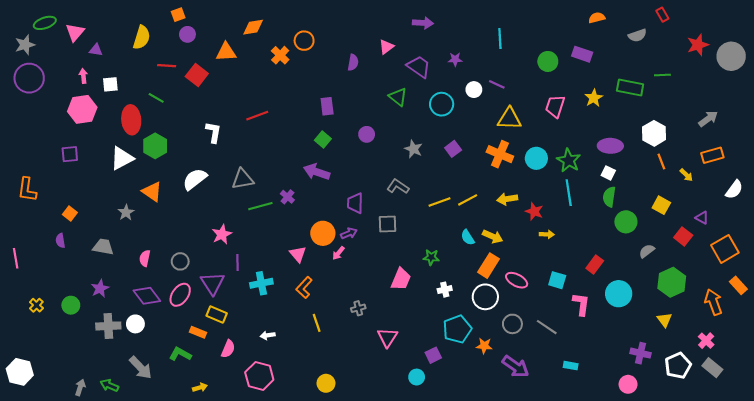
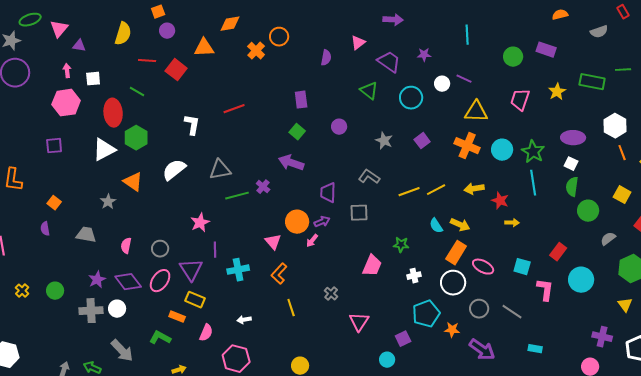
purple star: (100, 288) -> (97, 280), moved
gray cross: (358, 308) -> (331, 294), turned -32

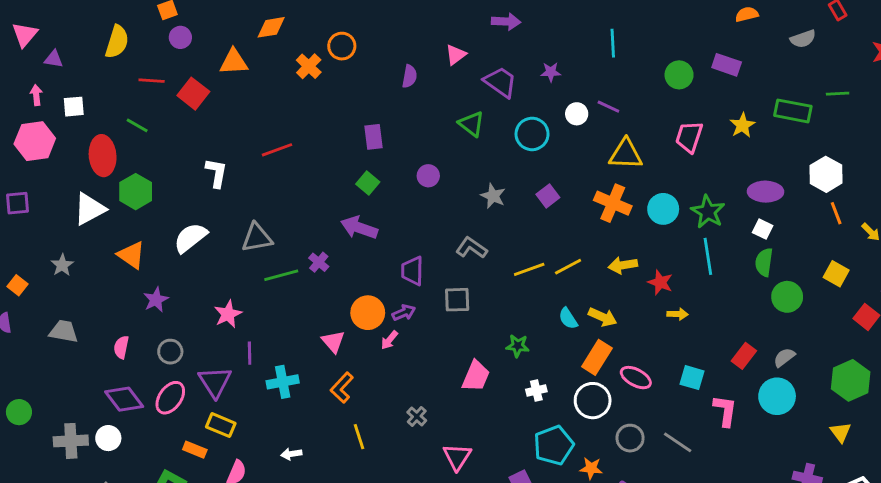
gray star: (108, 202) -> (62, 265), moved
gray semicircle: (608, 239) -> (784, 357), moved
purple star: (97, 280) -> (156, 300), moved

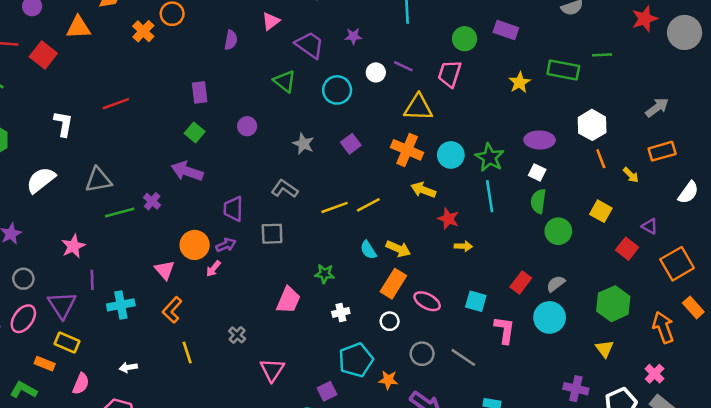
pink trapezoid: (689, 137) -> (450, 74), moved
yellow arrow: (623, 265) -> (423, 190), moved, turned 30
white circle: (593, 401) -> (390, 321), size x0.6

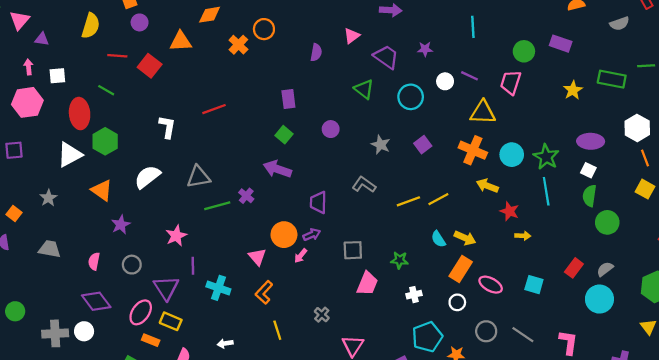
yellow square: (601, 211) -> (645, 189), moved
gray square: (272, 234) -> (353, 250), moved
cyan cross: (121, 305) -> (218, 288), turned 30
pink ellipse: (23, 319) -> (141, 312), moved
pink L-shape: (505, 330) -> (568, 342), moved

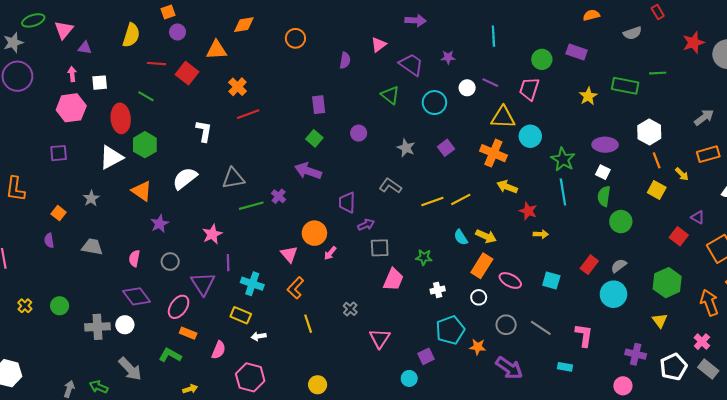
orange cross: (238, 45) -> (238, 87), moved
cyan circle: (512, 155) -> (530, 136), moved
purple arrow: (312, 235) -> (366, 225), moved
yellow rectangle: (171, 321) -> (241, 315), moved

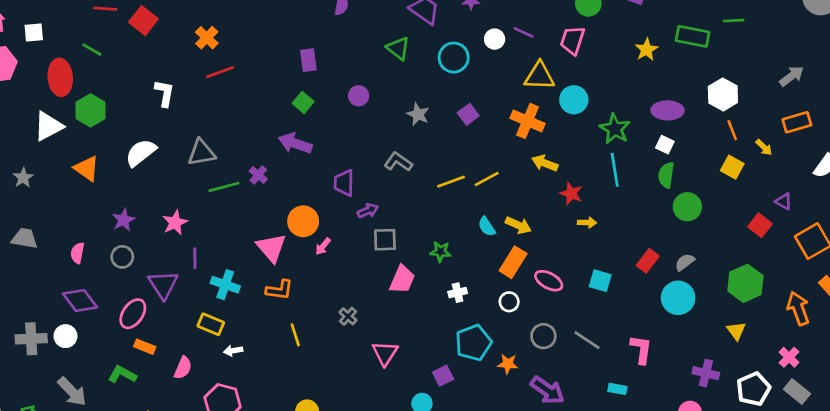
purple star: (160, 224) -> (124, 220), moved
pink triangle: (289, 254) -> (271, 248), size x1.4
orange L-shape: (295, 288) -> (279, 290), turned -125

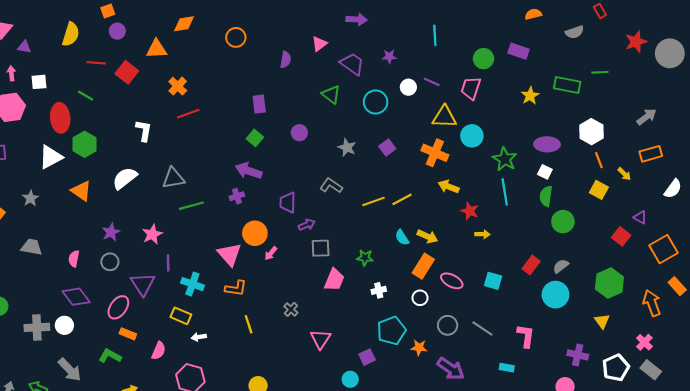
purple cross: (258, 175) -> (237, 196), moved, turned 32

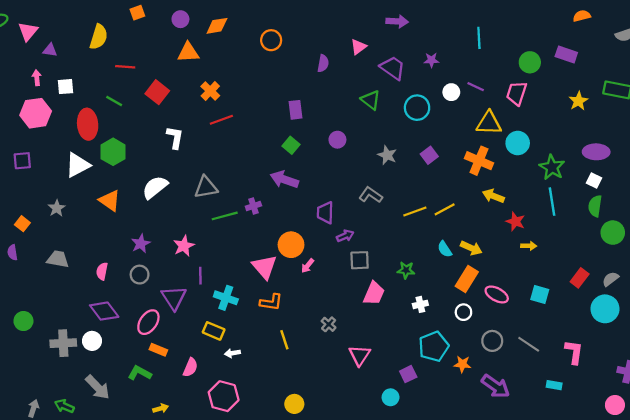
purple circle: (117, 31) -> (180, 19), moved
red square: (127, 72) -> (157, 92), moved
purple cross: (237, 196) -> (253, 206), moved

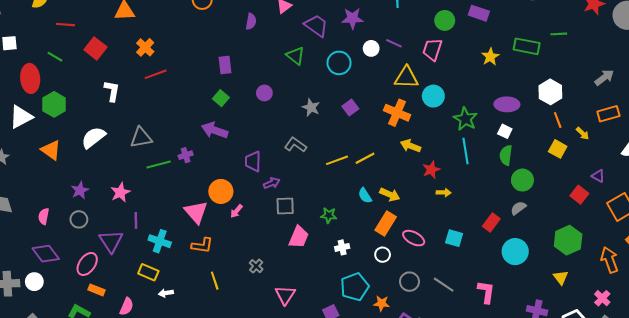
purple star: (431, 60) -> (352, 18), size x1.5
red star: (515, 221) -> (431, 170), turned 30
gray semicircle: (611, 279) -> (518, 208), moved

